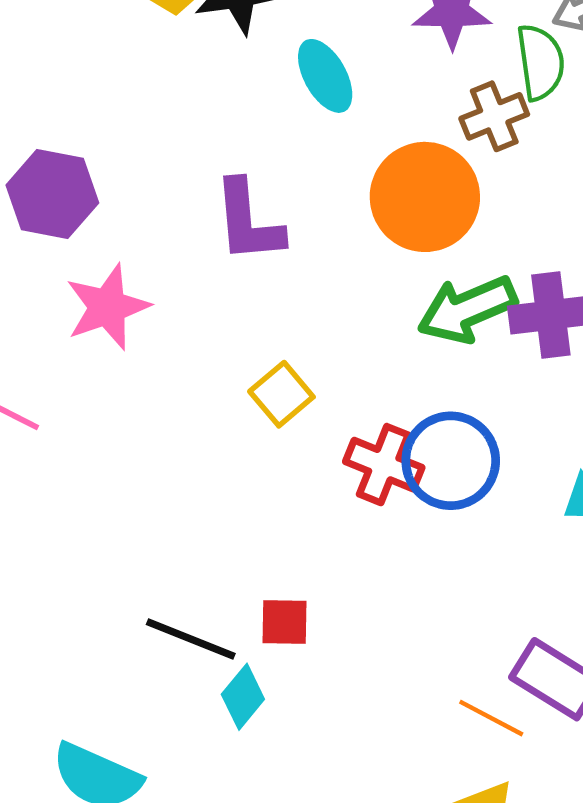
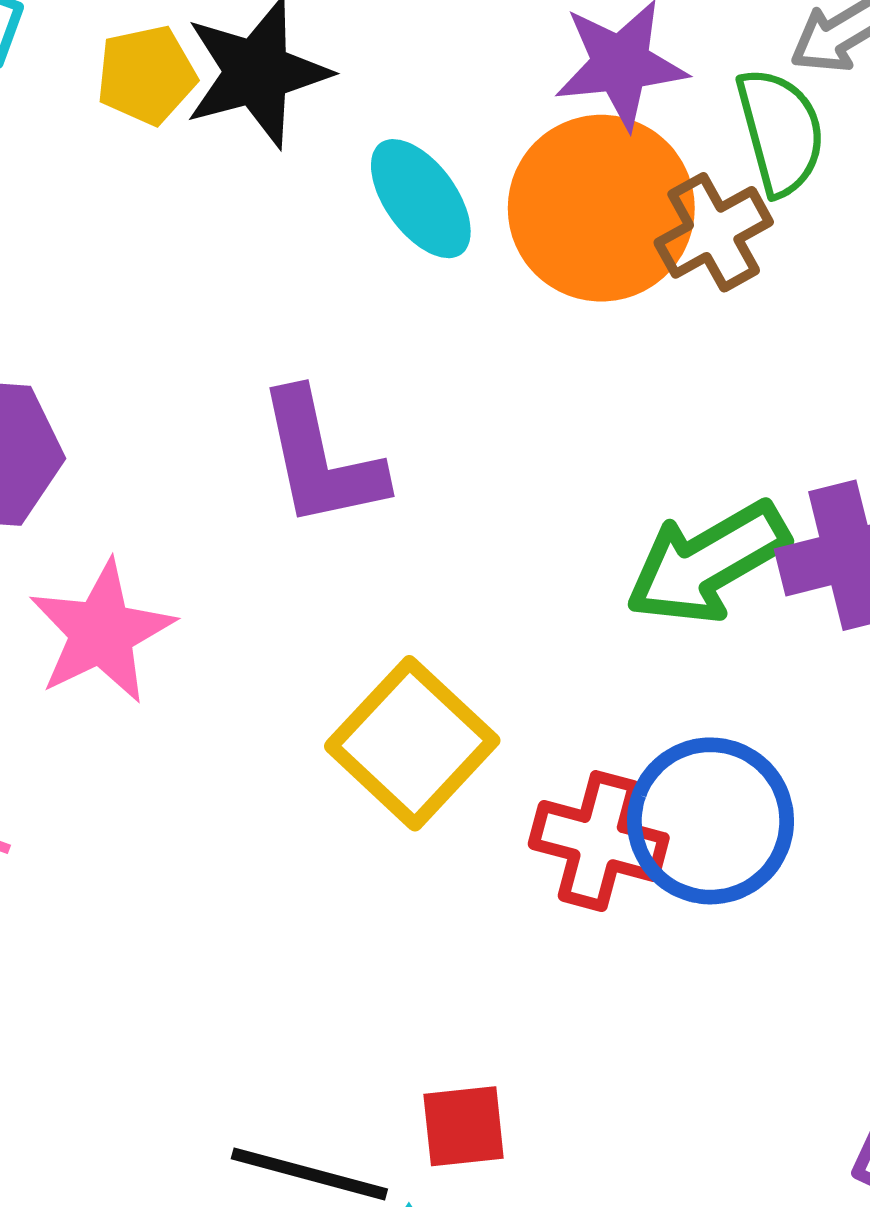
orange circle: (425, 197) -> (601, 208), moved
yellow square: (281, 394) -> (412, 743), size x1.5

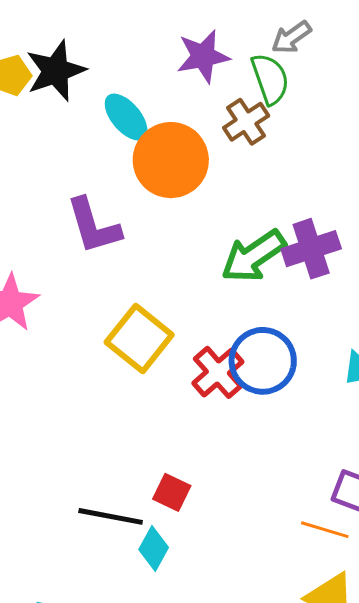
orange circle: (601, 208) -> (171, 160), moved
red cross: (599, 841) -> (218, 372), turned 38
red square: (464, 1126) -> (172, 492), turned 36

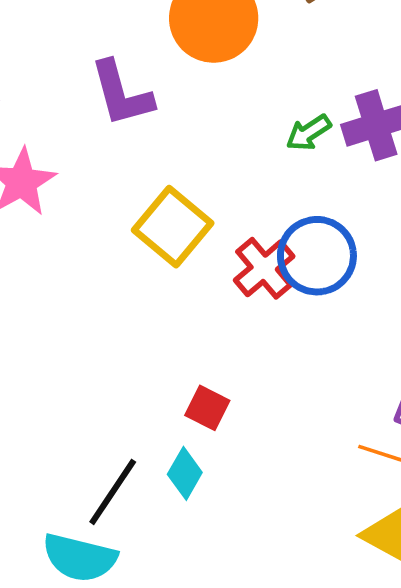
green arrow: (254, 256) -> (309, 133), size x0.6
black line: (111, 516) -> (113, 492), moved, turned -68

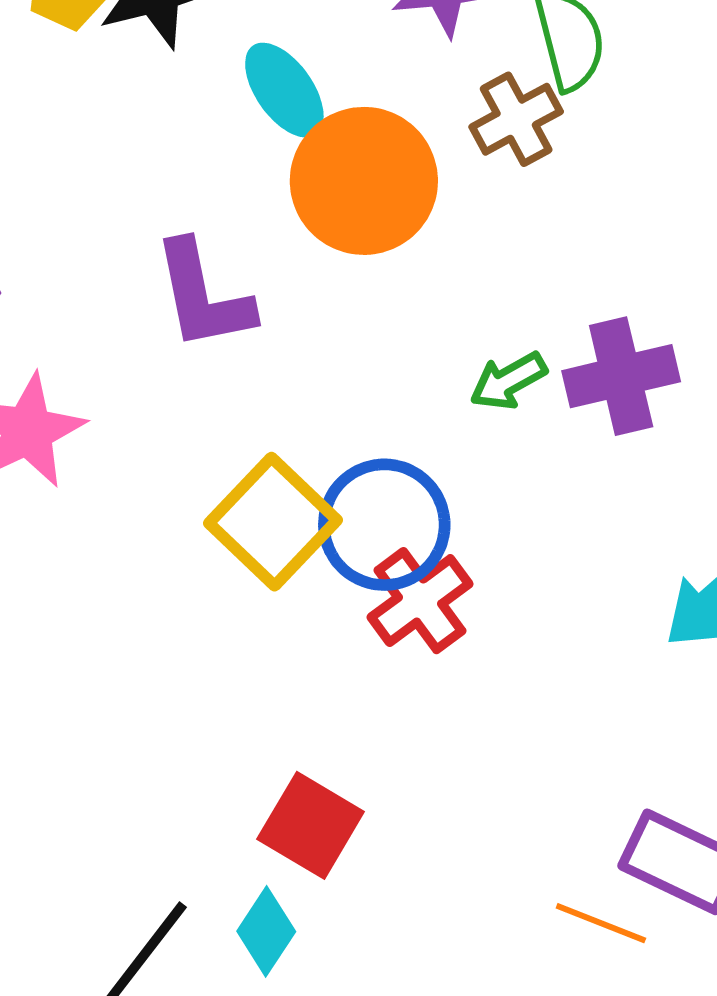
blue circle: (317, 256) -> (384, 525), moved
red square: (207, 408) -> (311, 825), size x1.4

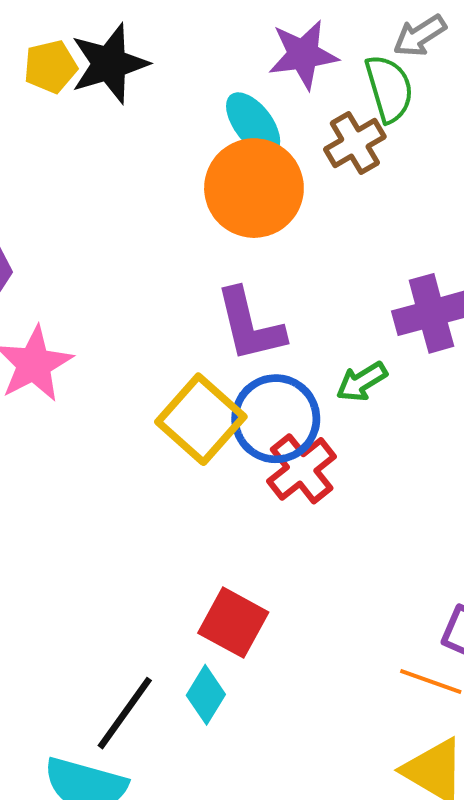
cyan ellipse: (284, 90) -> (253, 124), moved
purple L-shape: (203, 296) -> (250, 325), moved
green arrow: (508, 381) -> (362, 382), moved

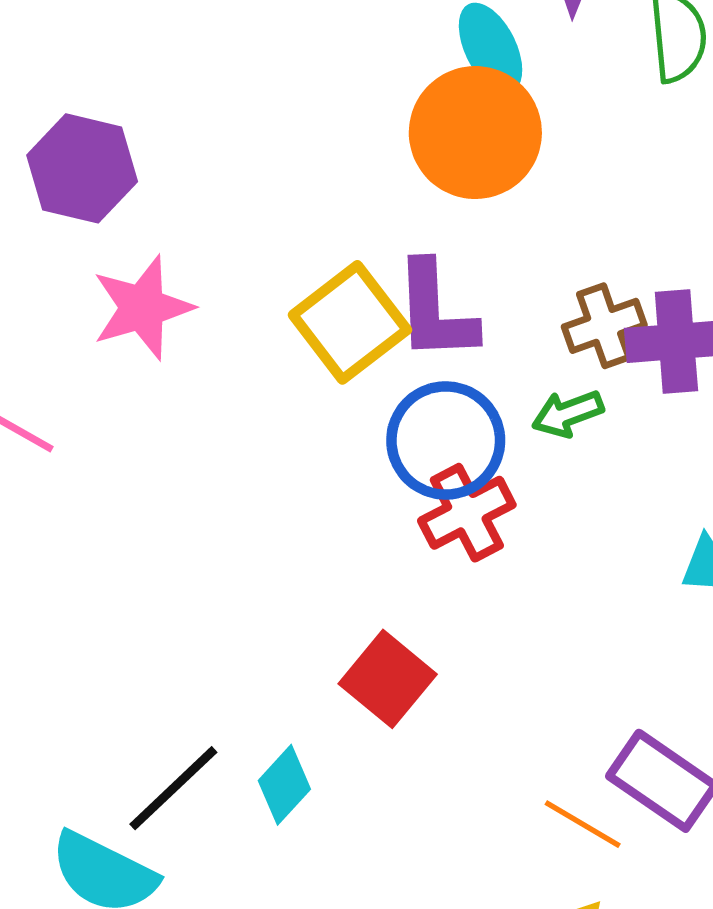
brown cross: (355, 143) -> (604, 326), moved
yellow square: (201, 419) -> (350, 322), moved
red square: (233, 623) -> (388, 679), moved

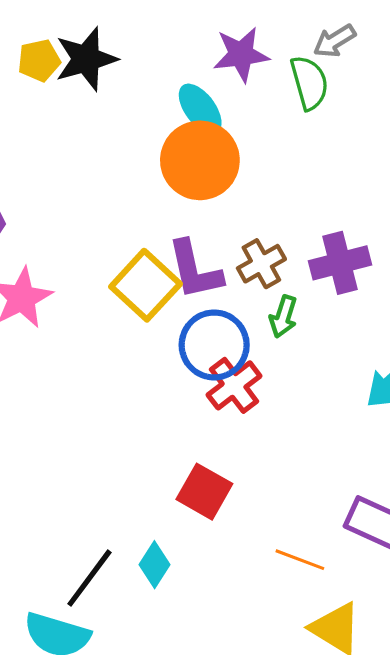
brown cross: (604, 326) -> (261, 264), moved
green arrow: (568, 414) -> (283, 317), turned -42
orange line: (583, 824) -> (300, 560), moved

